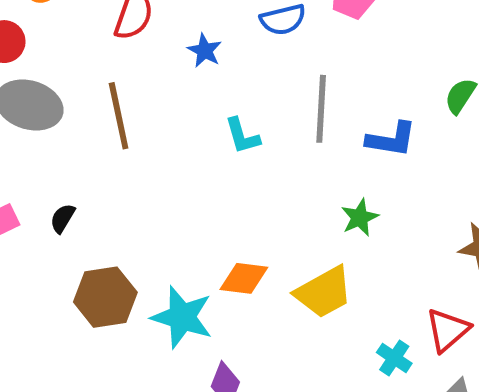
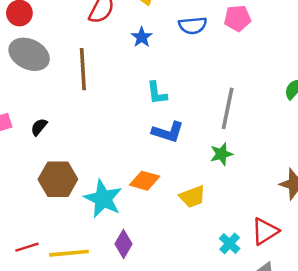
gray line: (321, 109) -> (228, 108), moved
blue L-shape: (391, 139) -> (168, 132), moved
yellow trapezoid: (324, 292) -> (192, 197), size x0.7

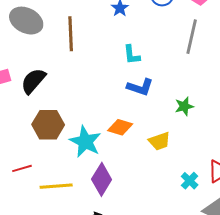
gray line: (228, 108) -> (192, 37), moved
black semicircle: (39, 127) -> (33, 81), size x1.8
purple diamond: (124, 244) -> (102, 179), size x1.4
red line: (27, 247) -> (22, 168), moved

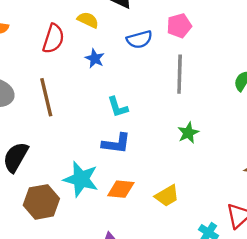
blue L-shape: (140, 87) -> (116, 143), moved
green star: (184, 106) -> (188, 133), moved
cyan star: (85, 142) -> (81, 179), moved

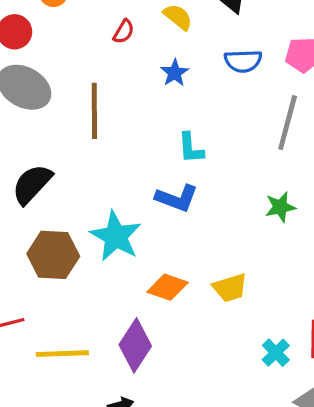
red semicircle: (53, 39) -> (124, 32), size x0.6
orange diamond: (121, 189) -> (168, 287), moved

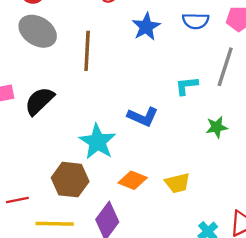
blue star: (175, 73) -> (146, 27), size x1.4
cyan L-shape: (191, 148) -> (187, 86), moved, turned 85
brown hexagon: (53, 255) -> (70, 180), moved

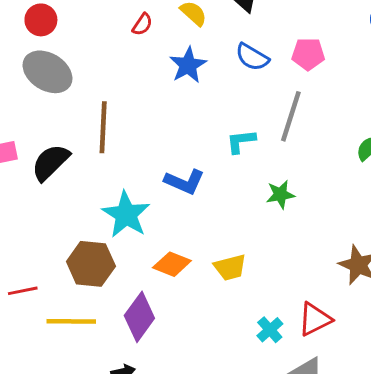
blue semicircle: (196, 21) -> (252, 57), turned 30
brown line: (87, 51) -> (103, 127), moved

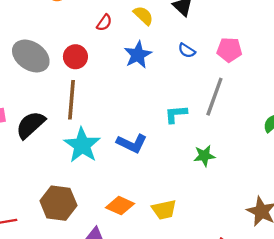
red circle: (41, 20) -> (75, 57), moved
blue semicircle: (252, 57) -> (187, 51), size x0.7
cyan star: (126, 214) -> (82, 145), moved

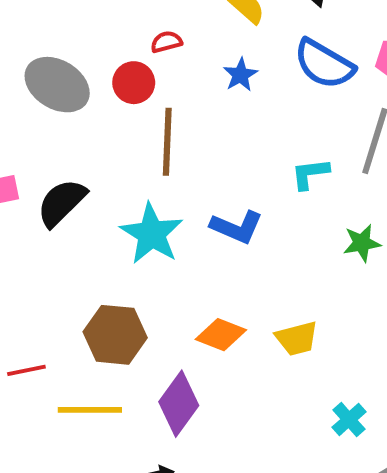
red semicircle: (104, 23) -> (166, 42), moved, turned -138
blue semicircle: (187, 51) -> (324, 64), size x2.0
blue star: (138, 55) -> (240, 75), size x0.7
brown line: (72, 100) -> (167, 142), moved

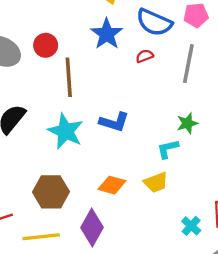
red semicircle: (166, 42) -> (145, 56), moved
blue star: (240, 75) -> (107, 34), size x1.6
cyan L-shape: (310, 174) -> (168, 149), moved

